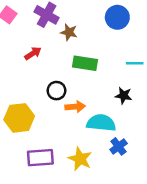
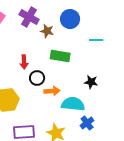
blue circle: (117, 17) -> (70, 19), moved
red arrow: (33, 53) -> (24, 62), moved, turned 120
cyan line: (135, 63) -> (96, 40), moved

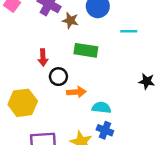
black star: (91, 82) -> (147, 81), moved
cyan semicircle: (73, 104) -> (101, 108), size x0.7
blue cross: (87, 123) -> (105, 130), moved, turned -32

